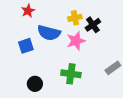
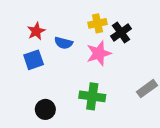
red star: (28, 11) -> (36, 31), moved
blue semicircle: (49, 33) -> (64, 43), size x0.6

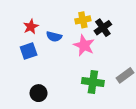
pink star: (99, 53) -> (84, 45), turned -30
green cross: (92, 96) -> (93, 82), moved

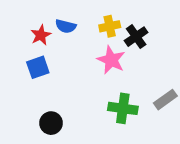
blue semicircle: (54, 37) -> (66, 26), moved

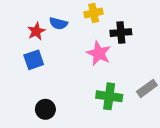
yellow cross: (110, 26) -> (94, 13), moved
black cross: (136, 37) -> (121, 33), turned 30

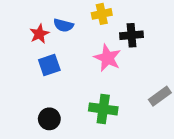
blue square: (34, 60) -> (49, 65), moved
green cross: (109, 96) -> (103, 109), moved

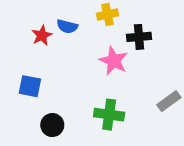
blue square: (49, 65) -> (30, 86), moved, turned 30

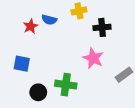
pink star: (114, 61) -> (93, 58), moved
green cross: (109, 115) -> (66, 85), moved

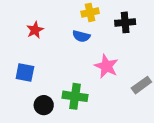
blue semicircle: (49, 20) -> (81, 36), moved
black cross: (102, 27) -> (125, 22), moved

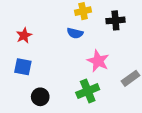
red star: (35, 30) -> (24, 35), moved
green cross: (75, 96) -> (88, 91), moved, turned -30

